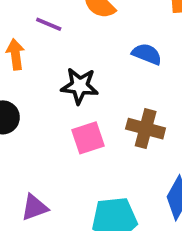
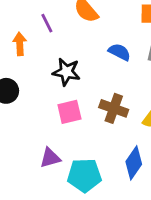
purple line: (49, 24) -> (47, 23), turned 36
purple triangle: (35, 207) -> (50, 158), moved

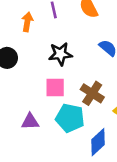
black star: (66, 72) -> (60, 54), turned -30
cyan pentagon: (84, 175) -> (70, 118), moved

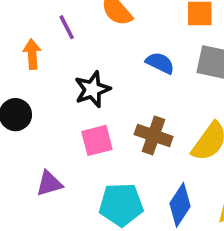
cyan pentagon: (70, 118) -> (121, 205), moved
purple triangle: (30, 122) -> (49, 183), moved

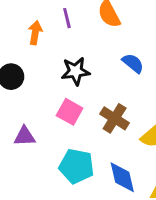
pink square: (97, 140) -> (70, 112), turned 30
blue diamond: (180, 205) -> (122, 177), turned -60

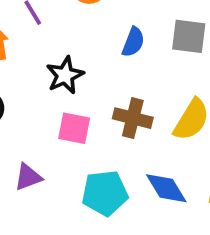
blue semicircle: (133, 63) -> (133, 42), turned 90

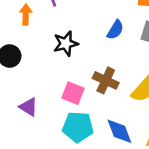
pink square: (74, 128) -> (73, 93), moved
purple triangle: (28, 177) -> (29, 107), turned 42

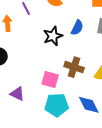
black star: (66, 44) -> (53, 36), moved

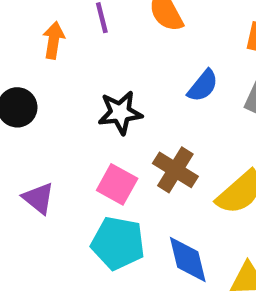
black star: (53, 36) -> (120, 113), moved

